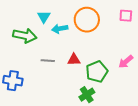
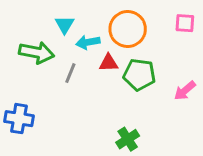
red triangle: (74, 60) -> (109, 63), moved
gray line: (48, 61) -> (70, 73), moved, turned -72
green pentagon: (97, 72) -> (139, 75), moved, turned 30

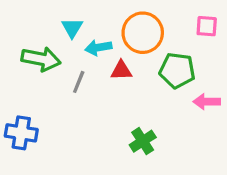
green pentagon: (139, 75) -> (177, 70), moved
pink arrow: (185, 91) -> (207, 102), turned 40
green cross: (128, 139) -> (143, 141), moved

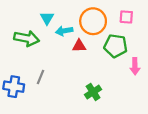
pink square: (207, 26) -> (126, 17), moved
gray line: (79, 82) -> (41, 77), moved
pink arrow: (207, 102) -> (135, 66), turned -91

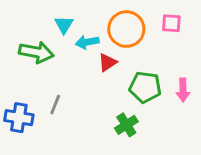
red triangle: (79, 46) -> (107, 62), turned -32
green pentagon: (116, 46) -> (145, 87), moved

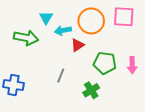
pink square: (171, 23) -> (124, 17), size x1.5
gray line: (55, 105) -> (61, 76), moved

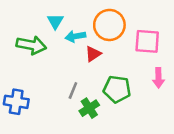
pink square: (124, 17) -> (147, 41), moved
green pentagon: (105, 63) -> (117, 89), moved
green cross: (91, 90) -> (89, 108), moved

